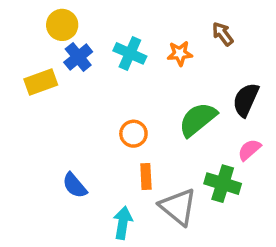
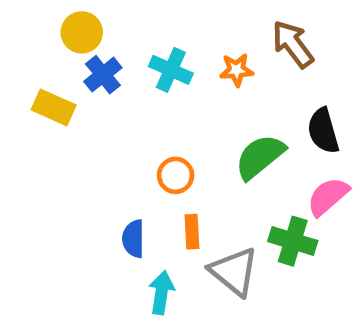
brown arrow: (223, 34) -> (293, 44), size x1.5
yellow rectangle: (41, 82) -> (54, 107), turned 44
black semicircle: (246, 100) -> (323, 131), turned -40
pink semicircle: (249, 150) -> (328, 196), size x1.4
blue semicircle: (75, 185) -> (133, 239), moved, turned 40

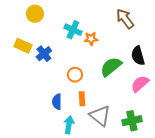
orange star: (236, 70) -> (91, 39), moved
blue cross: (103, 75) -> (44, 54), moved
green cross: (293, 241) -> (132, 121), moved, turned -30

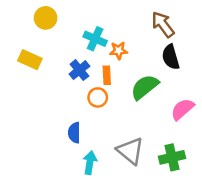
blue cross: (44, 54) -> (79, 70), moved
black semicircle: (138, 56) -> (171, 57), moved
orange rectangle: (82, 99) -> (107, 75), moved

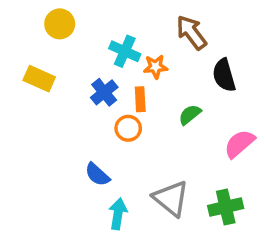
brown arrow: (163, 24) -> (191, 32), moved
green semicircle: (145, 87) -> (190, 115), size x0.6
blue semicircle: (74, 133) -> (97, 174), turned -48

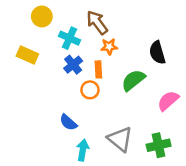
brown arrow: (191, 32) -> (97, 22), moved
cyan cross: (125, 51) -> (69, 38), moved
green semicircle: (190, 115) -> (133, 80), size x1.5

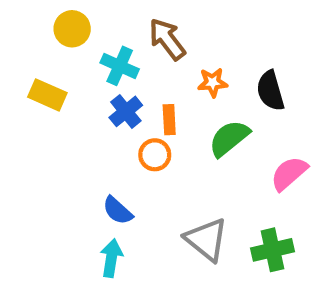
orange star: (109, 47) -> (213, 82), moved
cyan arrow: (83, 150) -> (111, 258), moved

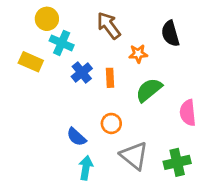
cyan cross: (120, 66) -> (62, 43), moved
black semicircle: (270, 91) -> (170, 34), moved
orange circle: (155, 155) -> (111, 123), moved
pink semicircle: (289, 173) -> (188, 113), turned -55
cyan arrow: (111, 258) -> (86, 168), moved

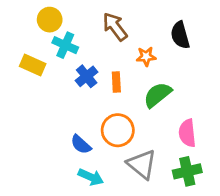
pink semicircle: (188, 113) -> (187, 133), moved
orange circle: (111, 123) -> (118, 130), size x1.5
cyan arrow: (86, 168) -> (91, 177), turned 105

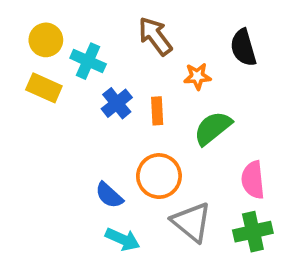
yellow circle: (50, 20) -> (46, 40), moved

